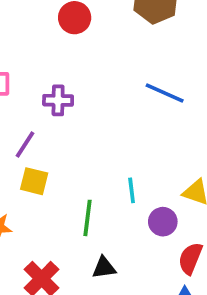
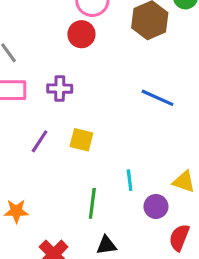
purple cross: (58, 100) -> (60, 89), moved
yellow square: (34, 181) -> (81, 140), moved

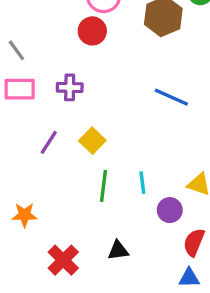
yellow square: (81, 140) -> (92, 141), turned 30
green line: (92, 203) -> (104, 186), moved

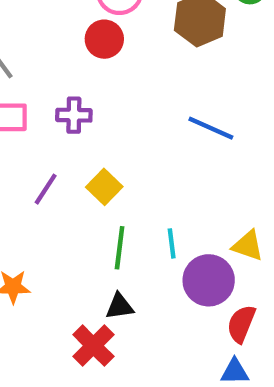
purple circle: (170, 210) -> (209, 280), size x1.5
black triangle: (118, 250) -> (120, 306), moved
red cross: (63, 260) -> (93, 346), moved

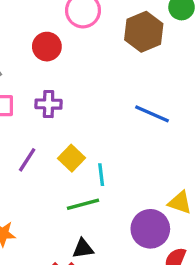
red circle: (104, 39) -> (47, 47), moved
cyan line: (172, 243) -> (101, 175), moved
green line: (120, 248) -> (83, 204), turned 68

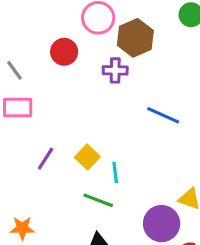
brown hexagon: (144, 32) -> (135, 38), moved
purple cross: (49, 104) -> (115, 70), moved
green line: (83, 204) -> (98, 200), turned 36

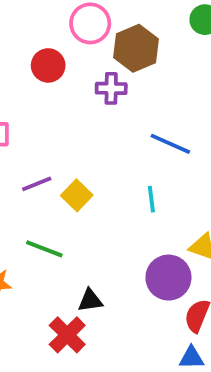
purple line: (46, 159) -> (37, 184), moved, turned 35
cyan line: (115, 172) -> (151, 199), moved
green line: (98, 200) -> (44, 249), moved

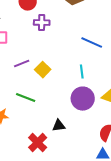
purple cross: (111, 88) -> (42, 23), moved
purple circle: (168, 278) -> (83, 99), moved
black triangle: (90, 300) -> (59, 126), moved

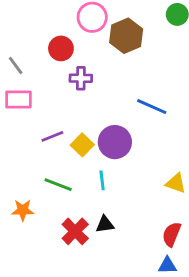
cyan line: (82, 72) -> (102, 180), moved
purple circle: (83, 99) -> (115, 142), moved
red cross: (38, 143) -> (75, 231), moved

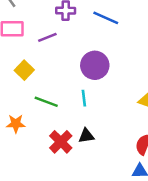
blue line: (152, 107) -> (106, 18), moved
purple line: (52, 136) -> (47, 37), moved
yellow square: (82, 145) -> (24, 70), moved

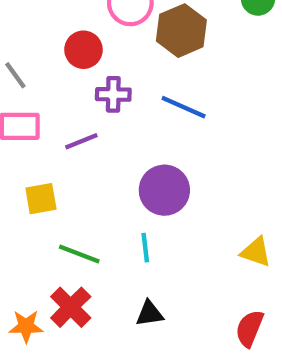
yellow square: (24, 70) -> (41, 199), turned 36
orange star: (16, 124) -> (26, 326), moved
red cross: (61, 142) -> (71, 307), moved

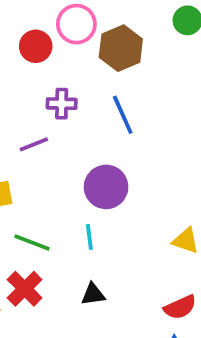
red circle: (84, 50) -> (36, 46), moved
blue line: (184, 107) -> (123, 115), turned 42
red semicircle: (249, 328) -> (180, 307), turned -136

